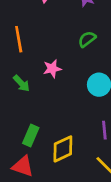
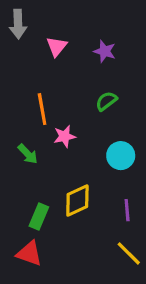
orange line: (19, 39) -> (42, 109), moved
yellow diamond: (63, 149) -> (77, 200), moved

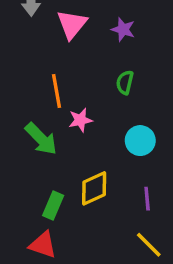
pink triangle: (57, 47) -> (72, 24), size x1.4
green semicircle: (106, 101) -> (125, 82), turned -40
green arrow: (28, 154) -> (41, 139), size x1.5

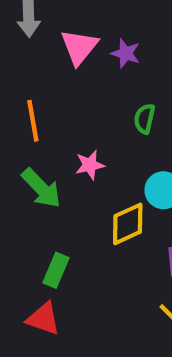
purple star: (123, 29) -> (126, 53), moved
orange line: (56, 91) -> (33, 121), moved
yellow diamond: (94, 188) -> (128, 224), moved

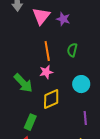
orange line: (33, 121) -> (47, 51), moved
yellow diamond: (128, 224) -> (51, 99), moved

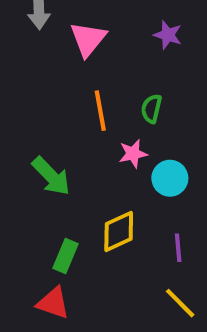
purple star: (63, 19) -> (168, 35), moved
pink star: (46, 72) -> (133, 154), moved
yellow diamond: (51, 99) -> (119, 231), moved

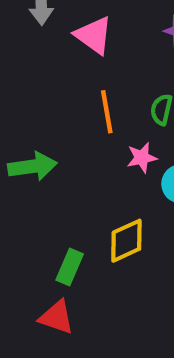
pink triangle: (88, 39) -> (94, 35), turned -33
green arrow: (51, 176) -> (32, 166), moved, turned -54

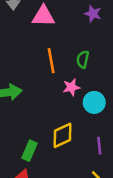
pink triangle: (94, 35) -> (43, 16), turned -35

